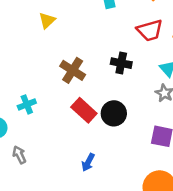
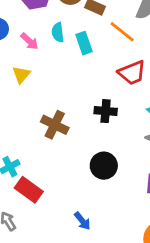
red rectangle: (84, 110) -> (29, 190), moved
blue arrow: (88, 162) -> (82, 221), turned -60

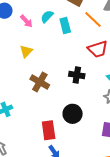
cyan semicircle: (58, 32) -> (47, 16), turned 48
yellow triangle: (21, 75) -> (26, 51), moved
red rectangle: (29, 190) -> (49, 130), moved, turned 42

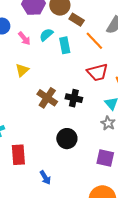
brown cross: (40, 82) -> (47, 98), moved
red rectangle: (49, 130) -> (18, 155), moved

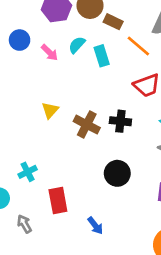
yellow triangle: (22, 70) -> (50, 110), moved

